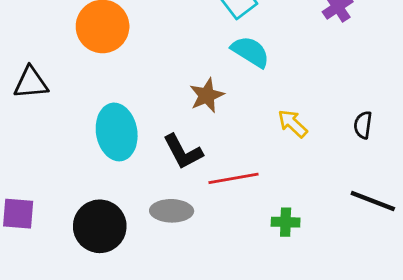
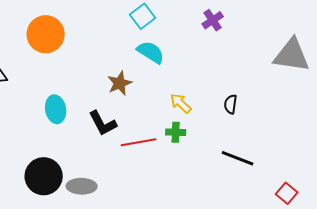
cyan ellipse: (117, 132) -> (56, 109), size x0.7
gray ellipse: (172, 211) -> (82, 186), moved
green cross: (286, 222) -> (176, 132), moved

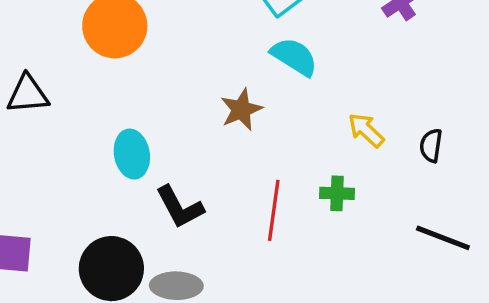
yellow arrow: (181, 103) -> (366, 130), moved
black L-shape: (103, 123) -> (180, 207), moved
red line: (139, 142) -> (274, 210), turned -72

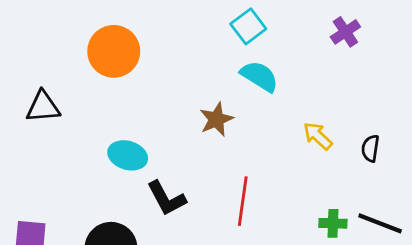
cyan ellipse: (132, 154) -> (128, 155), turned -63
green cross: (337, 193) -> (333, 223), moved

